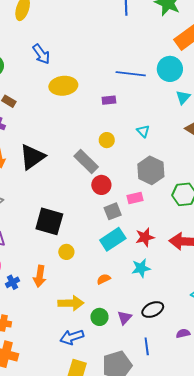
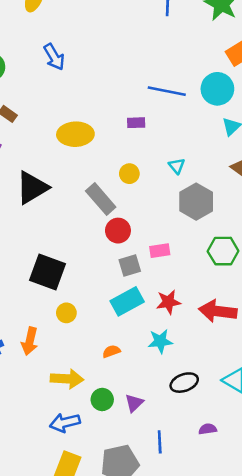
yellow ellipse: (63, 86) -> (75, 134), moved
gray hexagon: (151, 170) -> (196, 202), moved
black ellipse: (153, 310) -> (184, 383), moved

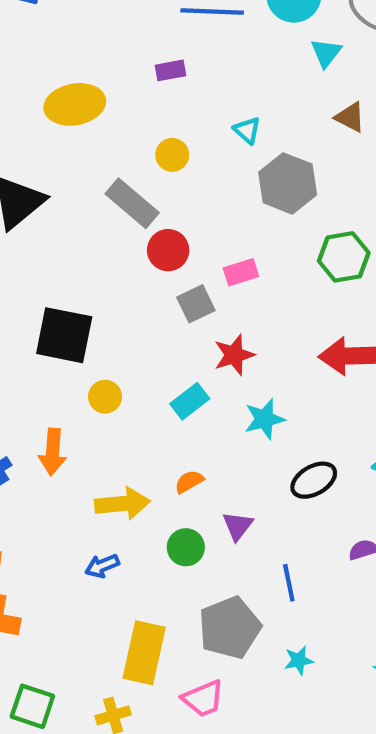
cyan rectangle: (127, 301) -> (190, 401), moved, size x0.7
red star: (168, 302) -> (234, 355), moved
orange semicircle: (111, 351) -> (189, 482), moved
green circle: (102, 399) -> (186, 547), moved
blue arrow: (65, 423) -> (102, 566), moved, size x0.7

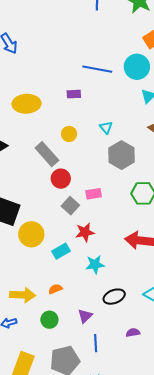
gray square: (196, 304) -> (70, 206), turned -30
yellow circle: (105, 397) -> (31, 234), moved, size x1.6
purple triangle: (238, 526) -> (85, 316), moved

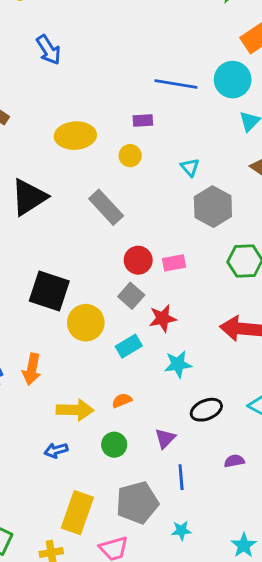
yellow circle: (69, 134) -> (130, 156), moved
red circle: (61, 179) -> (138, 260), moved
gray square: (70, 206) -> (131, 296), moved

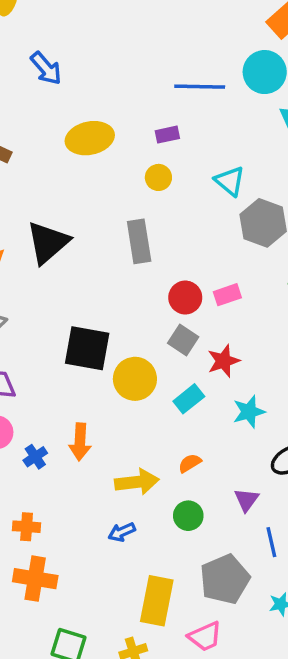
yellow ellipse: (75, 136) -> (90, 138), moved
cyan triangle: (190, 167) -> (230, 181), size x1.4
gray rectangle: (106, 207) -> (139, 241), turned 42

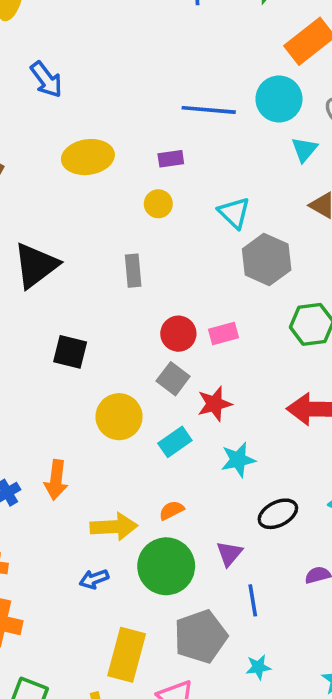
gray rectangle: (139, 241) -> (133, 271), size x0.7
black square: (87, 348) -> (70, 352), moved, size x0.7
green circle: (188, 516) -> (166, 566), size x1.8

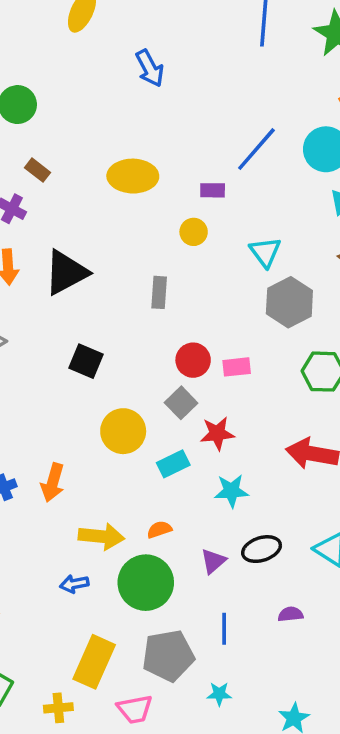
blue arrow: (46, 80) -> (150, 68), moved
blue line: (209, 110) -> (256, 149), turned -63
purple triangle: (229, 554) -> (213, 561), moved

